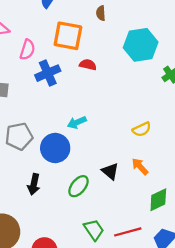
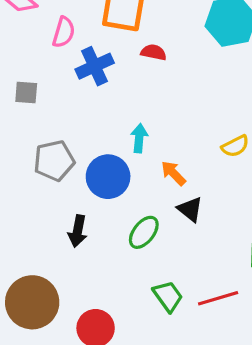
cyan arrow: (77, 122) -> (139, 138), turned 120
orange arrow: (140, 166) -> (173, 173), moved

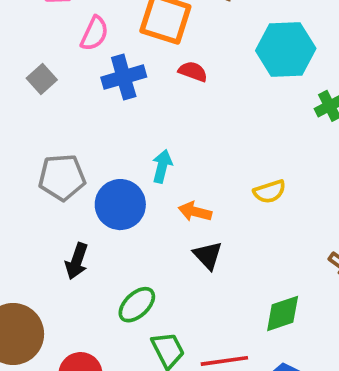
gray square: (26, 93) -> (42, 79), moved, turned 35
orange arrow: (173, 173) -> (195, 212), turned -40
green ellipse: (144, 232) -> (137, 305), moved

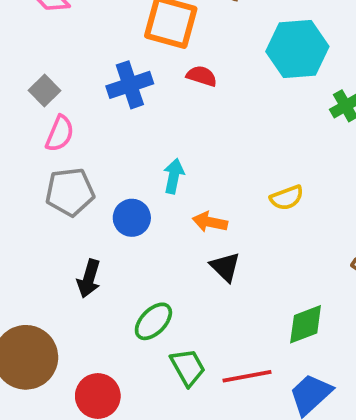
pink semicircle: (94, 33) -> (60, 134), moved
blue circle: (120, 205) -> (132, 218), size x0.7

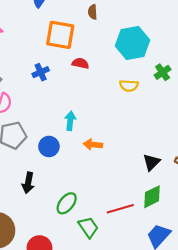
blue cross: (130, 85) -> (41, 72), size x0.7
yellow semicircle: (287, 198) -> (129, 86), moved, turned 30
black triangle: (225, 267) -> (151, 162), moved, turned 36
red line: (247, 376) -> (120, 209), moved

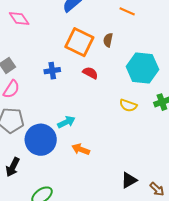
brown semicircle: (93, 12) -> (108, 40), moved
cyan arrow: (70, 121) -> (66, 122), turned 42
blue circle: (49, 146) -> (41, 140), size x1.6

